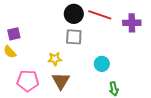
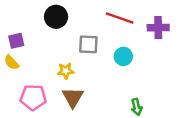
black circle: (74, 14) -> (56, 17), moved
cyan circle: (102, 64) -> (123, 56), moved

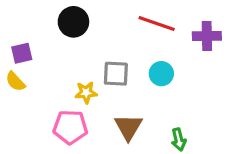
gray square: (88, 44) -> (116, 74), moved
pink pentagon: (33, 97) -> (70, 127), moved
brown triangle: (73, 97) -> (128, 127), moved

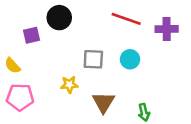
purple square: (22, 53) -> (31, 35), moved
yellow star: (86, 92) -> (69, 85), moved
pink pentagon: (70, 127) -> (20, 97), moved

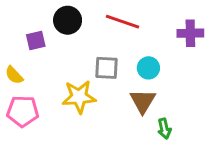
red line: (126, 19) -> (122, 22), moved
yellow star: (69, 85) -> (79, 97), size x1.6
brown triangle: (103, 102) -> (143, 101), moved

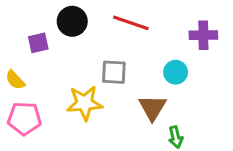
cyan circle: (148, 68) -> (176, 72), moved

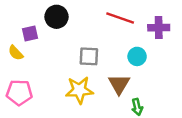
red line: (131, 23) -> (120, 18), moved
yellow semicircle: (15, 80) -> (16, 53), moved
yellow star: (85, 103) -> (79, 90), moved

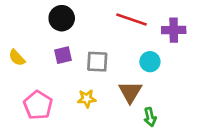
purple square: (30, 34) -> (63, 55), moved
yellow star: (79, 90) -> (87, 99), size x0.6
pink pentagon: (19, 92) -> (38, 105), moved, turned 30

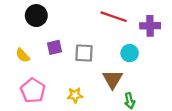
black circle: (62, 18) -> (36, 16), moved
yellow semicircle: (17, 58) -> (23, 55), moved
yellow star: (87, 99) -> (75, 95), moved

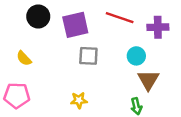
purple square: (54, 47) -> (75, 25), moved, size x1.6
brown triangle: (112, 79) -> (148, 80), moved
pink pentagon: (33, 91) -> (17, 95), moved, turned -30

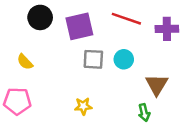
cyan circle: (136, 56) -> (124, 59), moved

